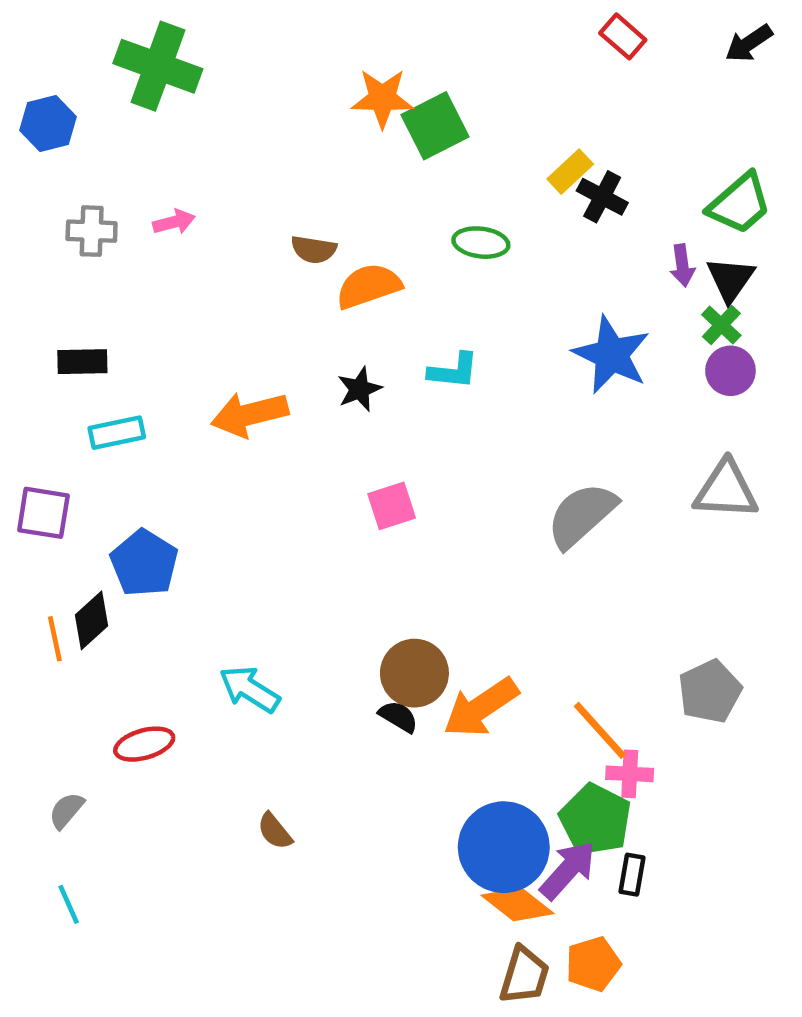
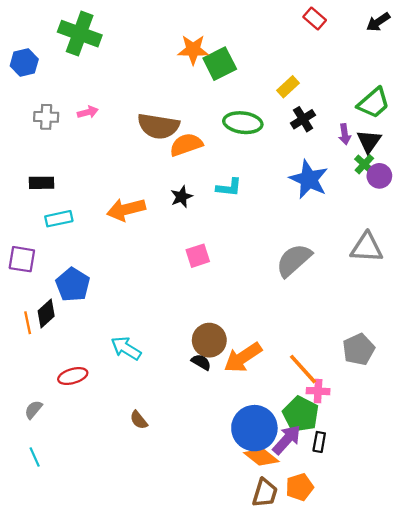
black cross: (602, 197) -> (303, 119), moved, turned 30
green ellipse: (481, 243) -> (243, 123), size x1.4
brown semicircle: (314, 249) -> (158, 126), size x1.8
purple circle: (730, 371) -> (379, 176), moved

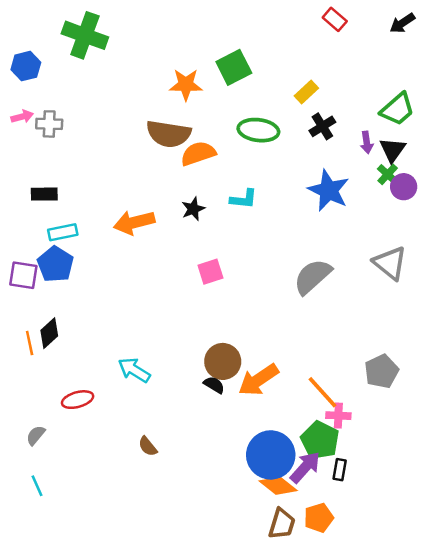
orange star: (193, 50) -> (186, 85), moved
pink arrow: (88, 112) -> (22, 117), moved
gray triangle: (367, 248) -> (390, 263), turned 36
blue pentagon: (73, 285) -> (55, 264), moved

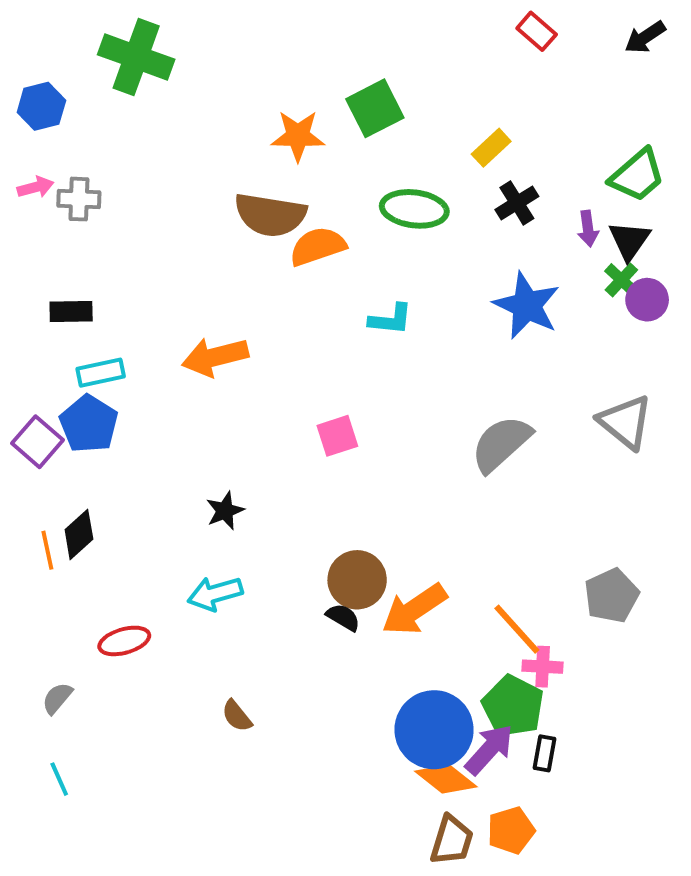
black star: (193, 209) -> (225, 511), moved
purple square: (23, 275) -> (37, 442), turned 32
cyan arrow: (134, 370) -> (215, 594), turned -48

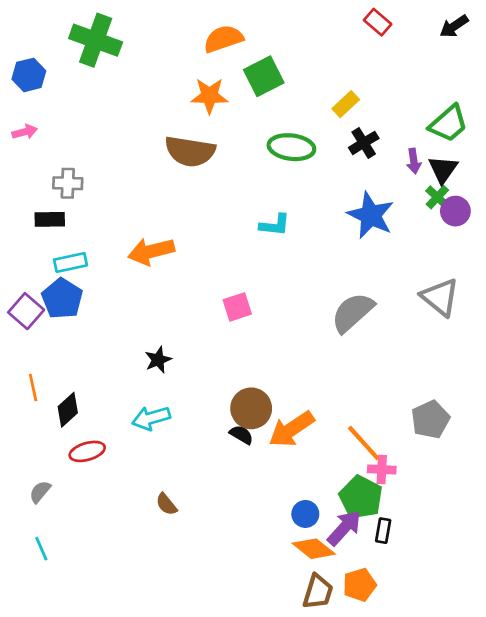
gray cross: (79, 199) -> (68, 183), moved
orange semicircle: (318, 246) -> (223, 39), moved
black diamond: (79, 534) -> (68, 410), moved
blue circle: (434, 730) -> (305, 514), size x0.5

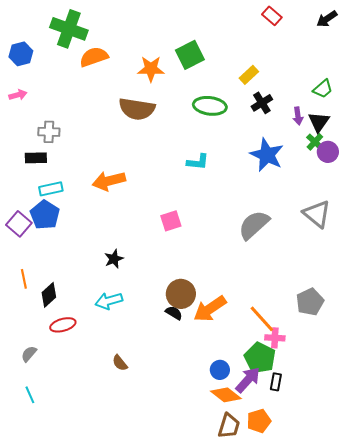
orange semicircle: (223, 39) -> (94, 57), moved
green trapezoid: (448, 124) -> (323, 89), size x0.7

